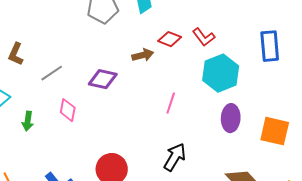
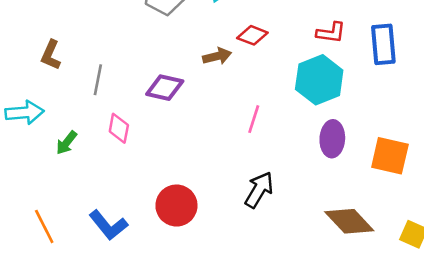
red L-shape: (204, 37) -> (331, 33), moved, turned -45
gray line: (52, 73) -> (98, 80), turned -45
green arrow: (28, 121) -> (66, 143), turned 30

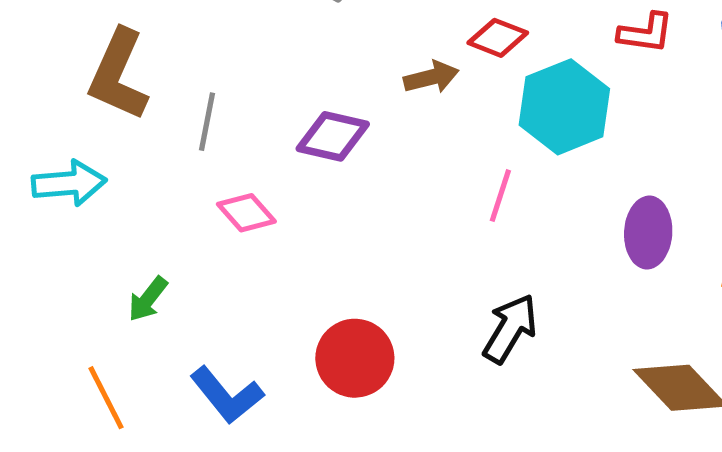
brown L-shape: (51, 55) -> (118, 75), size x1.6
cyan hexagon: (319, 80) -> (564, 107), moved
pink diamond: (119, 128) -> (246, 213), turned -52
green arrow: (66, 143) -> (148, 299), moved

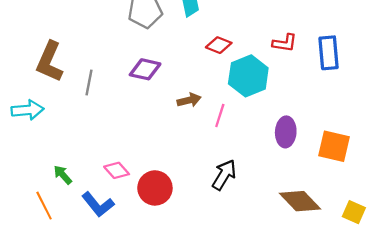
brown arrow: (431, 77) -> (189, 100), moved
purple diamond: (333, 136) -> (145, 69), moved
pink diamond: (246, 213) -> (117, 170), moved
green arrow: (148, 299) -> (63, 175), moved, turned 100

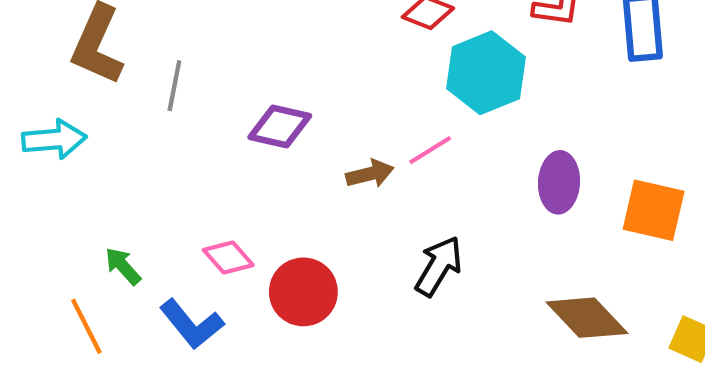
purple diamond: (145, 69) -> (280, 126), moved
brown arrow: (189, 100) -> (370, 174), moved
pink line: (220, 115) -> (430, 150), turned 40

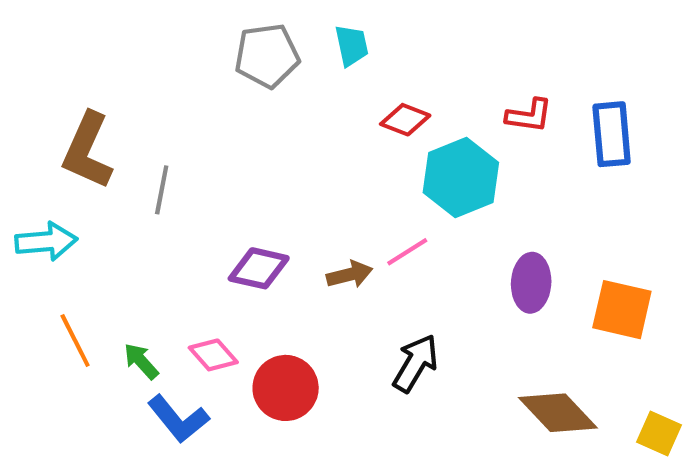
purple diamond: (280, 126) -> (259, 268), moved
green arrow: (123, 266) -> (141, 361), moved
orange line: (86, 326) -> (75, 341), moved

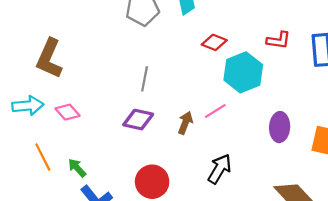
gray line: (162, 190) -> (145, 79), moved
brown arrow: (350, 274) -> (185, 123), turned -55
pink diamond: (213, 355) -> (67, 112), moved

